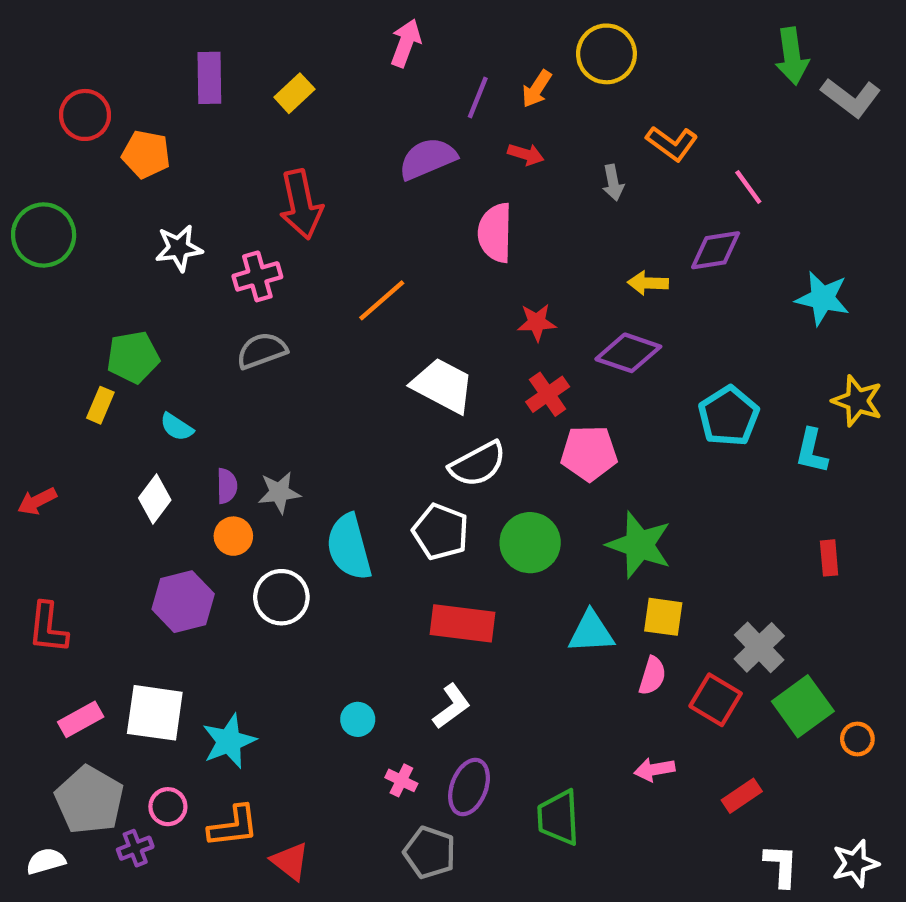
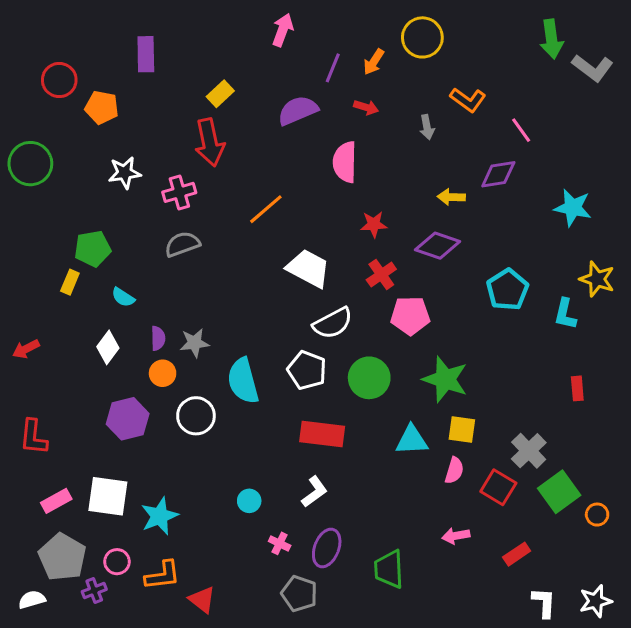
yellow rectangle: (294, 93) -> (220, 94), moved

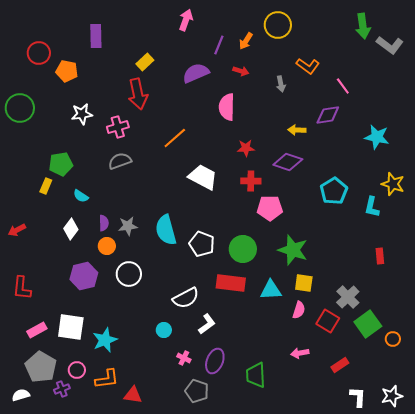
red cross: (381, 274) -> (251, 181), turned 36
white semicircle: (333, 323) -> (186, 298), moved
cyan semicircle: (243, 381) -> (166, 230), moved
red rectangle: (322, 434) -> (231, 283), moved
red triangle: (202, 600) -> (133, 395), turned -30

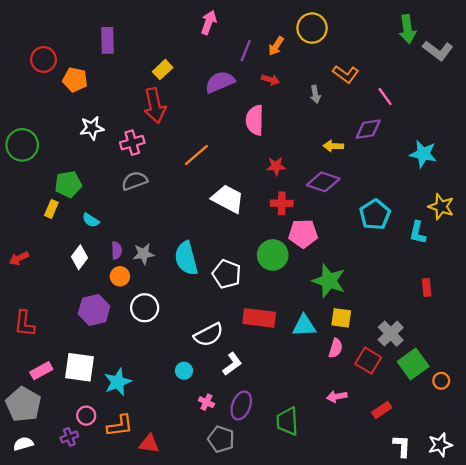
green circle: (20, 108) -> (22, 145), moved
green circle: (243, 249) -> (273, 255), moved
gray pentagon: (41, 367) -> (23, 404), moved

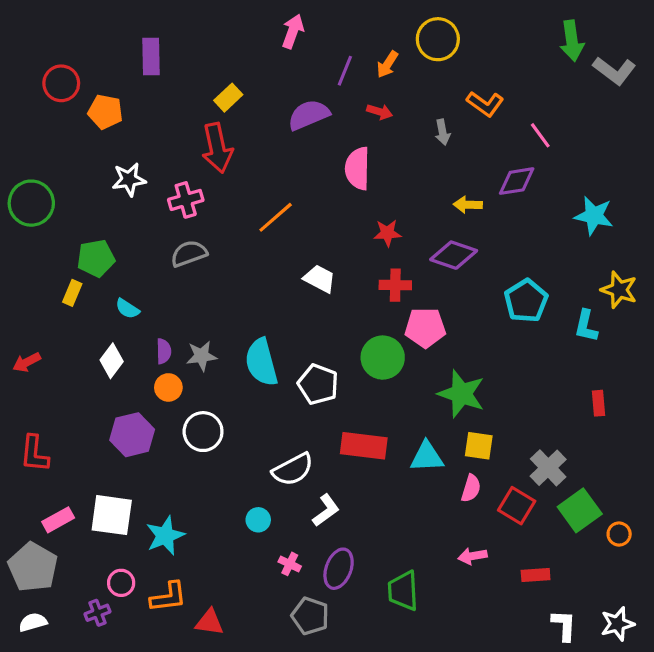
white trapezoid: (228, 199) -> (320, 279), size x0.7
red rectangle: (382, 410) -> (536, 575), turned 30

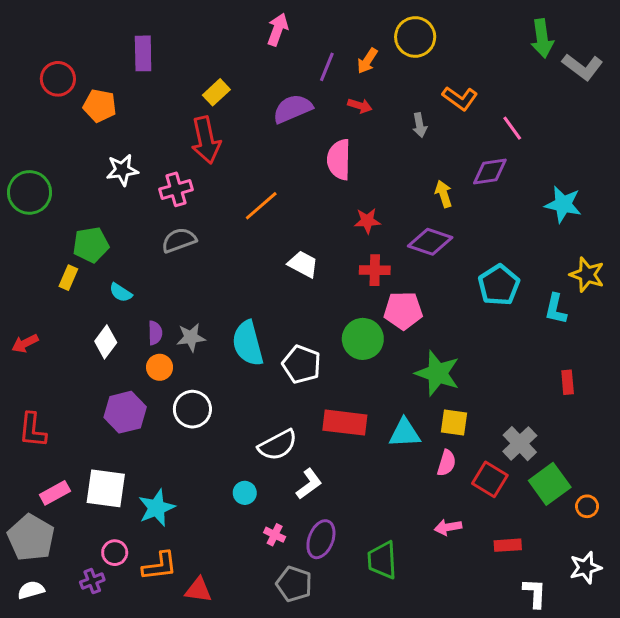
yellow arrow: (468, 205) -> (444, 194), turned 70
white star: (617, 624) -> (586, 568), moved

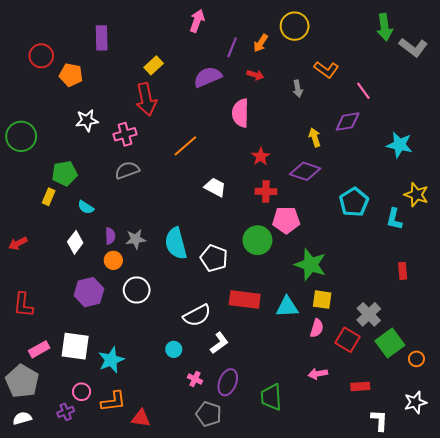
red star: (367, 221) -> (261, 156), turned -30

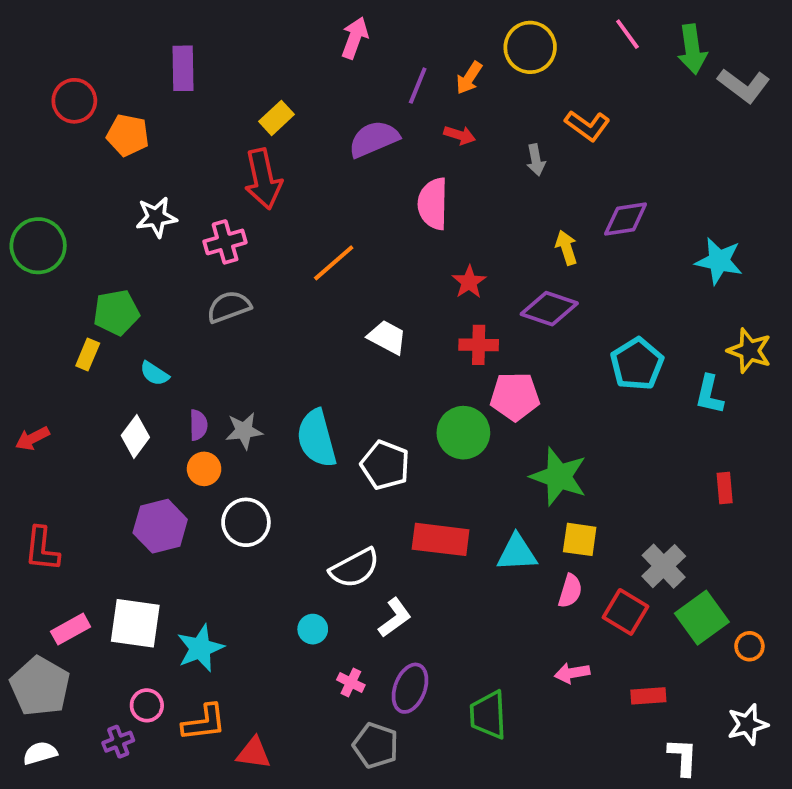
pink line: (363, 91) -> (627, 34), moved

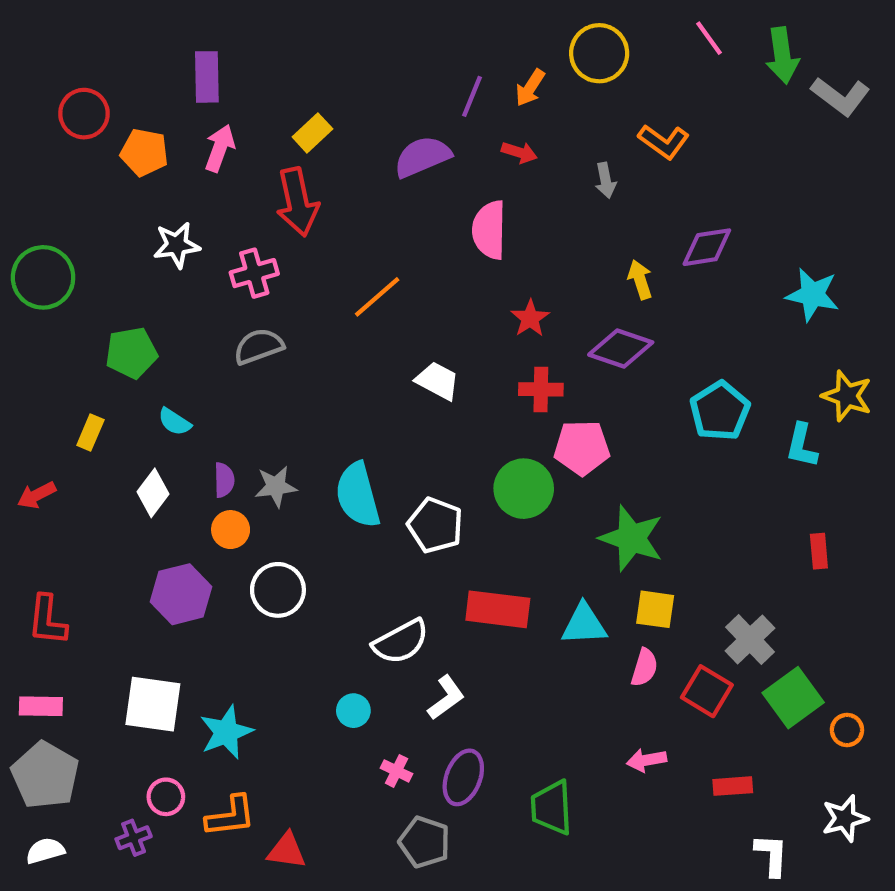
pink arrow: (355, 38) -> (220, 148), moved
yellow rectangle: (88, 354) -> (90, 433), moved
pink rectangle: (71, 629) -> (41, 706), moved, turned 30

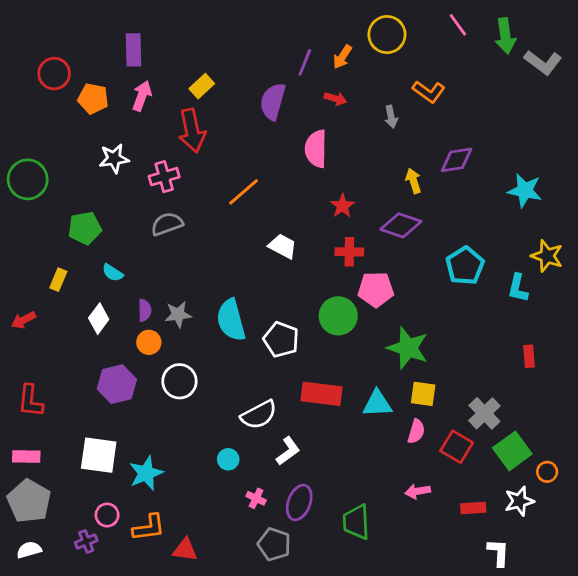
purple semicircle: (422, 157) -> (273, 101), turned -51
white star: (845, 818) -> (519, 501), moved

